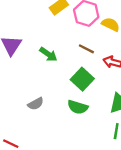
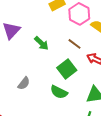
gray semicircle: (36, 104) -> (24, 83), turned -32

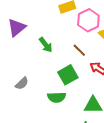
green semicircle: (59, 92) -> (57, 97), turned -36

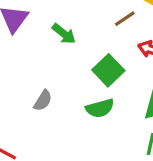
brown line: (79, 50) -> (125, 19), moved, turned -64

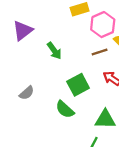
green semicircle: (100, 108) -> (65, 109), turned 42

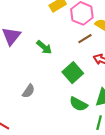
green semicircle: (65, 109) -> (78, 104), moved

